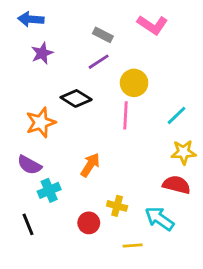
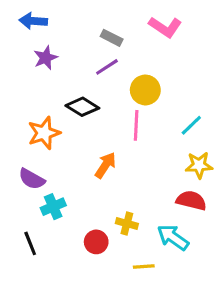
orange arrow: (90, 165) -> (105, 165), moved

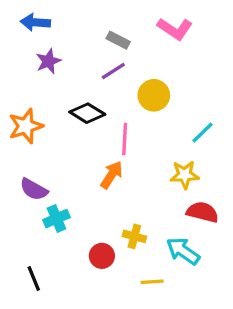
pink line: (136, 125) -> (125, 139), moved
orange star: (44, 133) -> (26, 126), moved
yellow star: (199, 165) -> (185, 175), moved
black line: (30, 243) -> (34, 279), moved

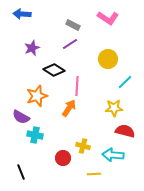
purple star: (48, 61) -> (32, 48), moved
yellow circle: (154, 95) -> (108, 59), moved
orange star: (26, 126) -> (37, 96), moved
cyan cross: (56, 219) -> (35, 135), turned 35
cyan arrow: (183, 251) -> (113, 155), turned -30

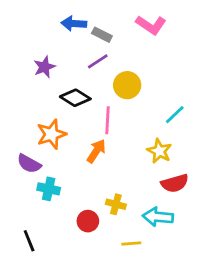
blue arrow: (22, 14) -> (74, 23), moved
yellow circle: (108, 59) -> (127, 85), moved
yellow star: (114, 108) -> (159, 151), turned 30
red semicircle: (125, 131) -> (175, 183), turned 150

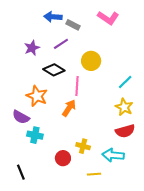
purple line: (98, 61) -> (61, 44), moved
orange star: (51, 134) -> (37, 96), turned -30
yellow star: (159, 151) -> (124, 107), moved

